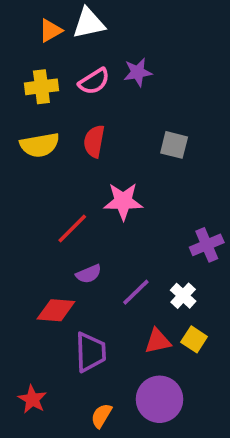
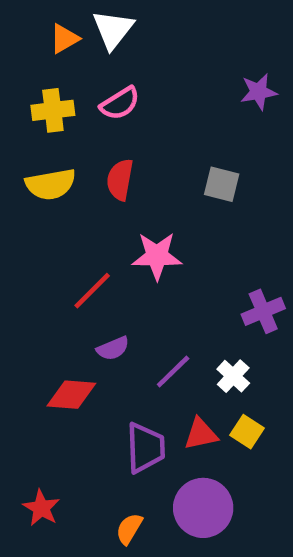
white triangle: (89, 23) -> (113, 29), turned -40
purple star: (138, 72) -> (259, 92), moved
purple trapezoid: (90, 352) -> (145, 448), moved

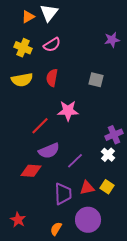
yellow cross: (53, 110) -> (23, 48), turned 30
purple semicircle: (113, 348) -> (49, 151), size x1.5
white cross: (233, 376) -> (108, 155), moved

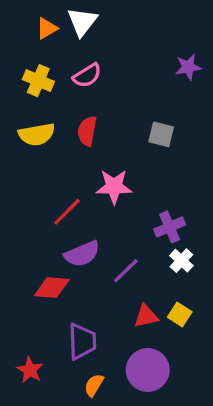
purple cross: (114, 135) -> (170, 227), moved
purple trapezoid: (63, 194) -> (82, 341), moved

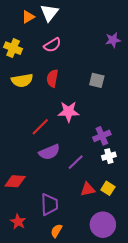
yellow cross: (38, 81) -> (13, 48), moved
white cross: (181, 261) -> (109, 156), turned 32
red diamond: (52, 288) -> (15, 181), moved
purple circle: (148, 370) -> (103, 225), moved

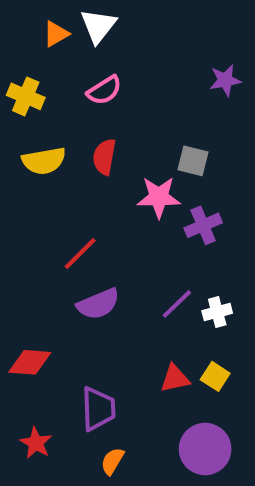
pink star: (69, 112) -> (159, 197), moved
purple cross: (102, 136) -> (203, 225), moved
purple line: (76, 162) -> (177, 304), moved

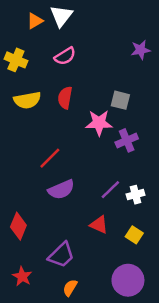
red diamond: (30, 362) -> (18, 226), turned -72
red triangle: (175, 378) -> (99, 225), moved, turned 36
purple trapezoid: (98, 409) -> (61, 255), turned 48

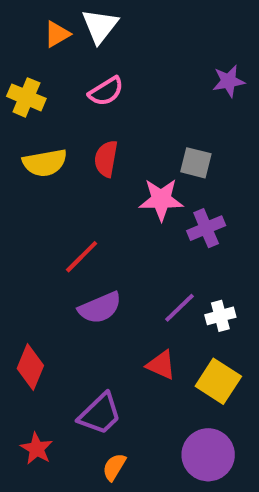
yellow square: (134, 235) -> (218, 381), size x1.5

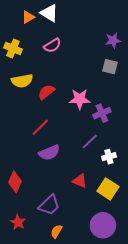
white triangle: (100, 26) -> (49, 13), turned -36
red semicircle: (106, 159) -> (46, 92), moved, turned 42
gray square: (196, 163) -> (110, 67), moved
purple line: (180, 308) -> (90, 141), moved

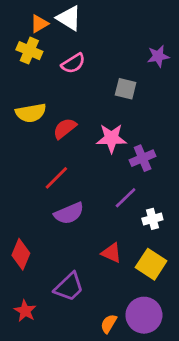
yellow cross: (13, 48) -> (29, 51), moved
gray square: (110, 67) -> (126, 89), moved
orange semicircle: (56, 231) -> (109, 324), moved

